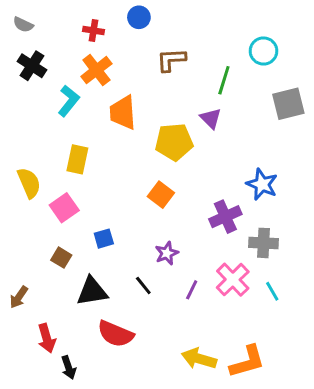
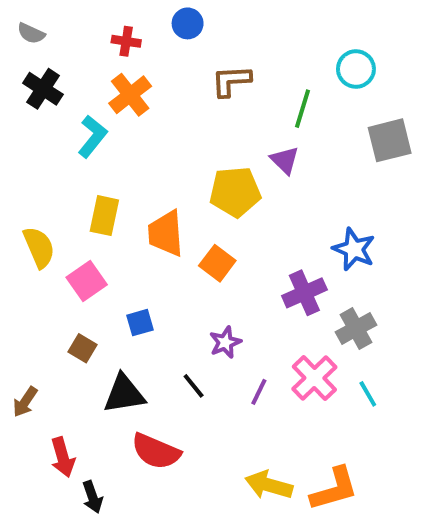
orange trapezoid: (123, 113) -> (166, 233), moved
gray cross: (263, 243) -> (356, 329), turned -32

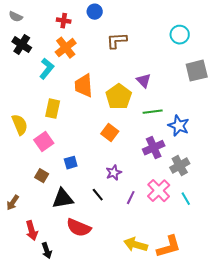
green line: (302, 109) -> (153, 112), moved, turned 66
yellow pentagon: (235, 192) -> (119, 97), turned -30
orange trapezoid: (166, 233) -> (84, 86), moved

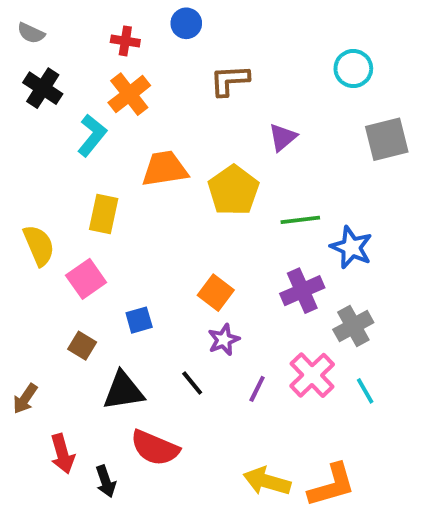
purple triangle: (144, 81) -> (283, 137), moved, turned 35
orange trapezoid: (84, 86) -> (165, 169), turned 85
orange square: (110, 133) -> (216, 293), moved
black arrow: (47, 251) -> (106, 481), moved

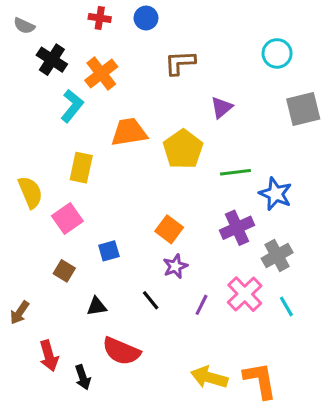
red cross: (125, 41) -> (100, 18), moved
black cross: (43, 88) -> (52, 60), moved
black triangle: (123, 391) -> (97, 306), size x0.6
orange L-shape: (332, 485) -> (260, 380), turned -84

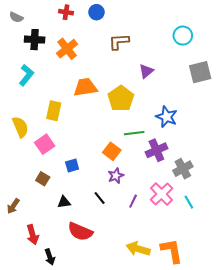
black cross: (52, 60) -> (35, 40), turned -30
cyan L-shape: (72, 106) -> (26, 75), moved
green line: (235, 172) -> (134, 133), moved
blue star: (276, 194) -> (167, 117), moved
black arrow: (83, 377) -> (50, 257), moved

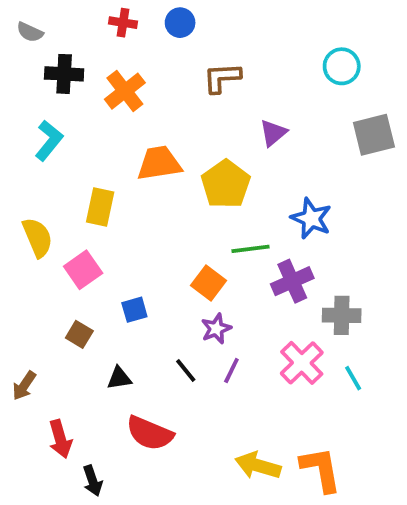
gray cross: (183, 169) -> (342, 315), turned 30
purple line: (133, 201) -> (231, 371), moved

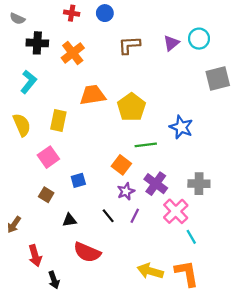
purple triangle: (273, 133) -> (171, 43), moved
yellow semicircle: (37, 237) -> (22, 125), moved
purple cross: (292, 281) -> (156, 184), moved, turned -30
cyan line: (353, 378) -> (191, 237), moved

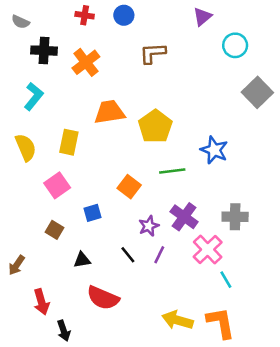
purple triangle: (171, 43) -> (202, 17), moved
gray square: (218, 78) -> (257, 92), turned -30
orange square: (121, 165) -> (129, 187), moved

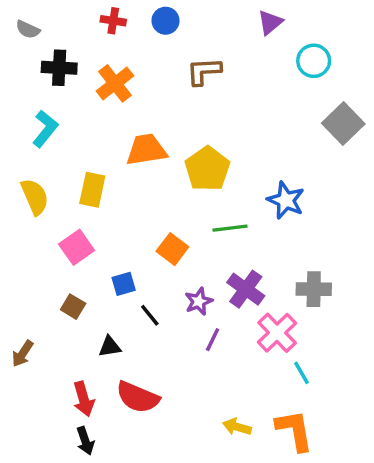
black line: (128, 255) -> (150, 315), moved
red arrow: (41, 302) -> (84, 399), moved
yellow arrow: (178, 320) -> (237, 427), size x0.7

